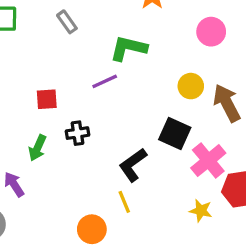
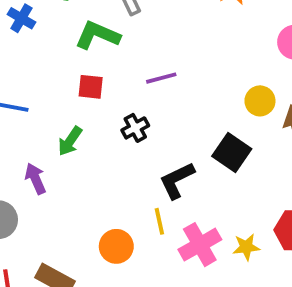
green L-shape: (128, 48) -> (97, 35), moved
black cross: (77, 133) -> (135, 128), moved, turned -30
pink cross: (208, 160) -> (200, 245), moved
yellow star: (201, 211) -> (246, 247), turned -30

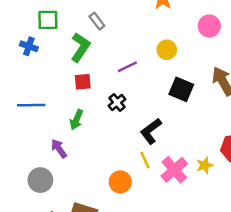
green L-shape: (97, 35) -> (80, 47), turned 112
yellow circle: (260, 101) -> (167, 50), moved
black square: (232, 153) -> (181, 89), moved

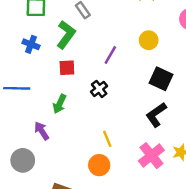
blue cross: (29, 46) -> (31, 44), moved
purple line: (127, 67) -> (110, 55), turned -36
black L-shape: (151, 131) -> (156, 115), moved
yellow line: (145, 160) -> (107, 139), moved

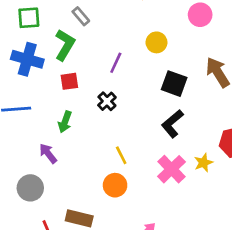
blue cross: (31, 44) -> (27, 59), size x1.6

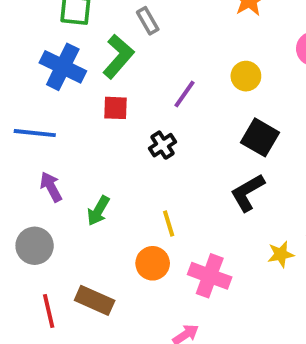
green arrow: (65, 122) -> (98, 211), moved
purple arrow: (48, 153) -> (51, 187), moved
pink cross: (172, 169) -> (210, 276), moved, turned -36

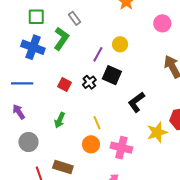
yellow circle: (246, 76) -> (120, 44), moved
red square: (115, 108) -> (64, 85), moved, turned 32
black square: (260, 137) -> (112, 75), moved
purple arrow: (51, 187) -> (19, 112), moved
yellow star: (281, 254) -> (157, 132), size x1.5

